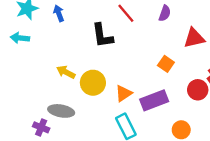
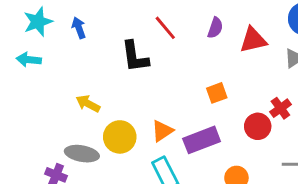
red triangle: (194, 38) -> (253, 40), moved
orange square: (166, 64) -> (217, 93), turned 35
yellow circle: (93, 83) -> (120, 137), moved

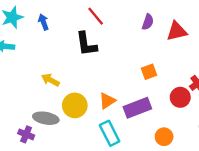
red line: (165, 28) -> (96, 16), moved

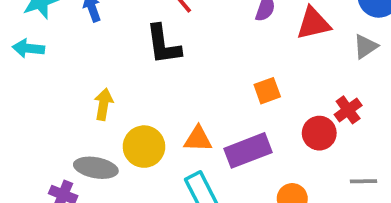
yellow arrow: (50, 80) -> (104, 104), turned 72
orange triangle: (107, 101) -> (198, 139), turned 36

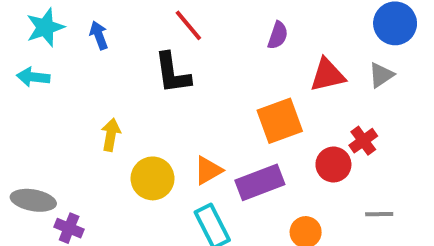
red triangle: (313, 23) -> (327, 75), moved
orange square: (267, 91) -> (280, 121), size x1.6
orange triangle: (198, 139) -> (208, 170), turned -32
gray ellipse: (96, 168) -> (33, 200), moved

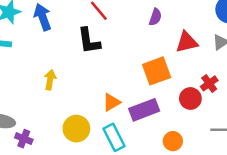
blue arrow: (99, 35) -> (43, 17), size x1.5
yellow circle: (153, 178) -> (76, 129), moved

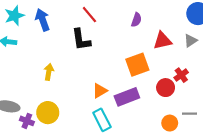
yellow circle: (76, 129) -> (48, 113), moved
orange circle: (173, 141) -> (170, 123), moved

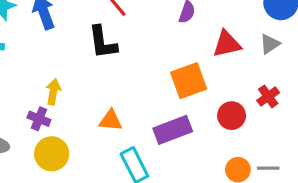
red cross: (181, 75) -> (268, 96), moved
orange triangle: (100, 91) -> (111, 120), moved, turned 35
gray line: (190, 114) -> (268, 168), moved
purple cross: (27, 121) -> (39, 119), moved

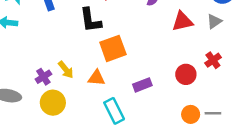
orange square: (189, 81) -> (113, 48), moved
yellow arrow: (53, 92) -> (66, 70), moved, turned 132
purple cross: (39, 119) -> (43, 77), turned 35
purple rectangle: (173, 130) -> (142, 85), size x0.7

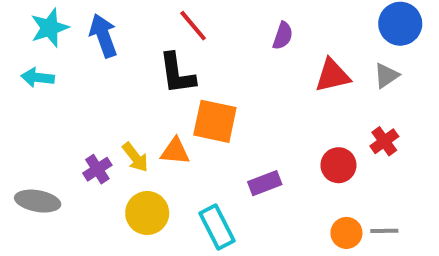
orange square: (113, 48) -> (215, 121), turned 32
orange triangle: (96, 78) -> (175, 151), moved
yellow circle: (53, 103) -> (147, 213), moved

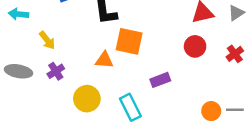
yellow arrow: (135, 157) -> (47, 40), moved
red circle: (338, 165) -> (195, 46), moved
gray ellipse: (38, 201) -> (19, 71), moved

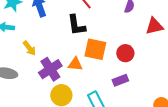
red circle: (195, 46) -> (125, 53), moved
purple cross: (56, 71) -> (50, 69), moved, size x1.6

